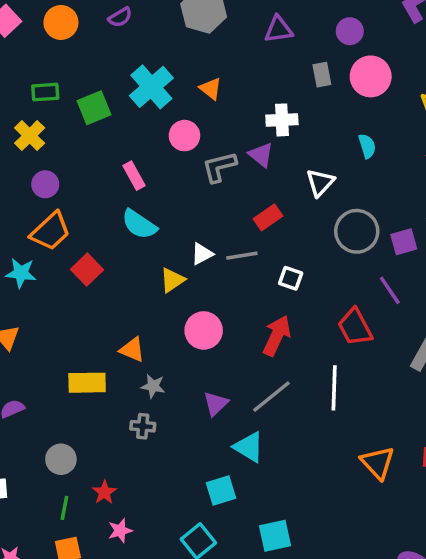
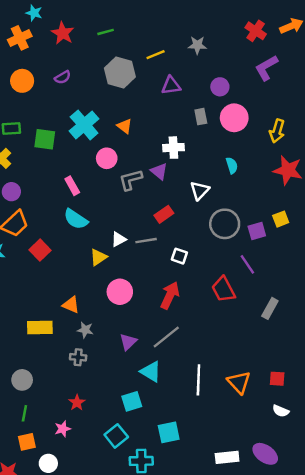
green square: (94, 108) -> (45, 139), turned 30
white line: (334, 388) -> (198, 380), moved
red star: (104, 492) -> (77, 403), moved

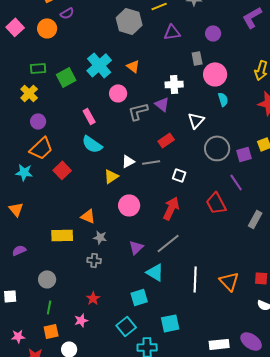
purple semicircle: (63, 77) -> (67, 13), moved
pink circle: (234, 118) -> (215, 74), moved
green square: (45, 139) -> (66, 77), turned -36

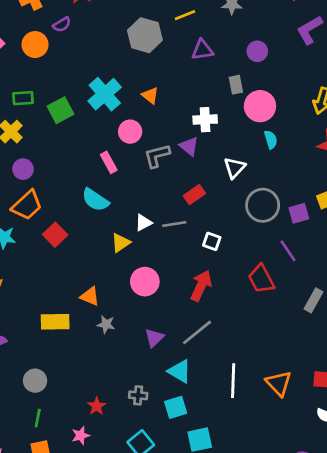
pink rectangle: (89, 116) -> (109, 162), moved
gray cross: (94, 260) -> (138, 395), moved
cyan square: (139, 297) -> (176, 407), moved

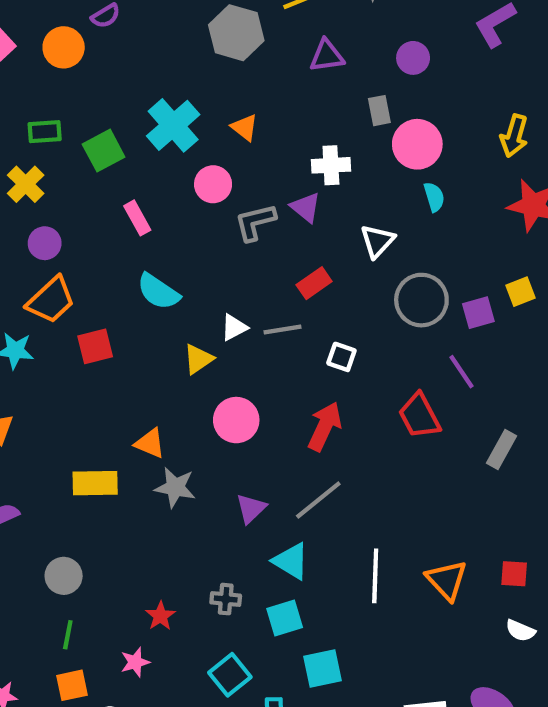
pink rectangle: (109, 162) -> (137, 218), moved
red square: (55, 235) -> (95, 346), turned 30
gray star: (106, 324) -> (175, 487), size x1.4

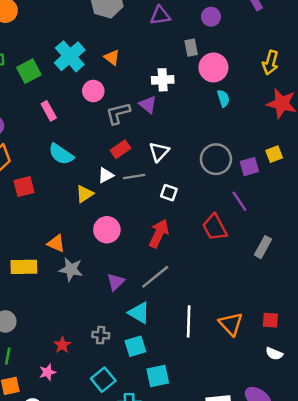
white triangle: (377, 241) -> (159, 152), moved
red rectangle: (314, 283) -> (121, 149), moved

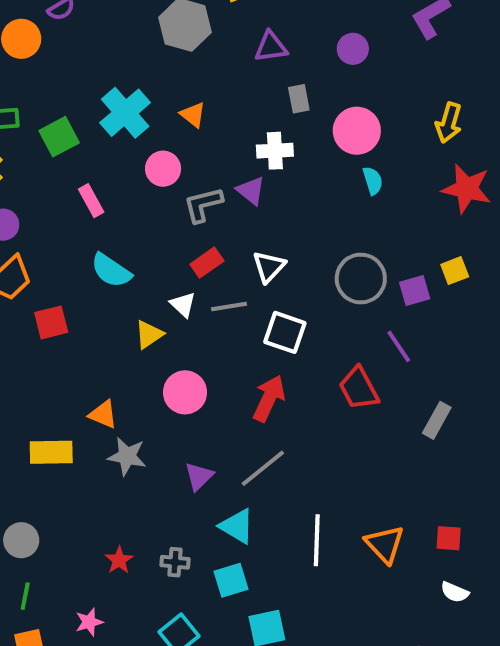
gray rectangle: (191, 48) -> (299, 99), moved
white triangle: (106, 175) -> (183, 304), turned -49
white square: (169, 193) -> (285, 332), size x1.5
red star: (62, 345) -> (119, 560), moved

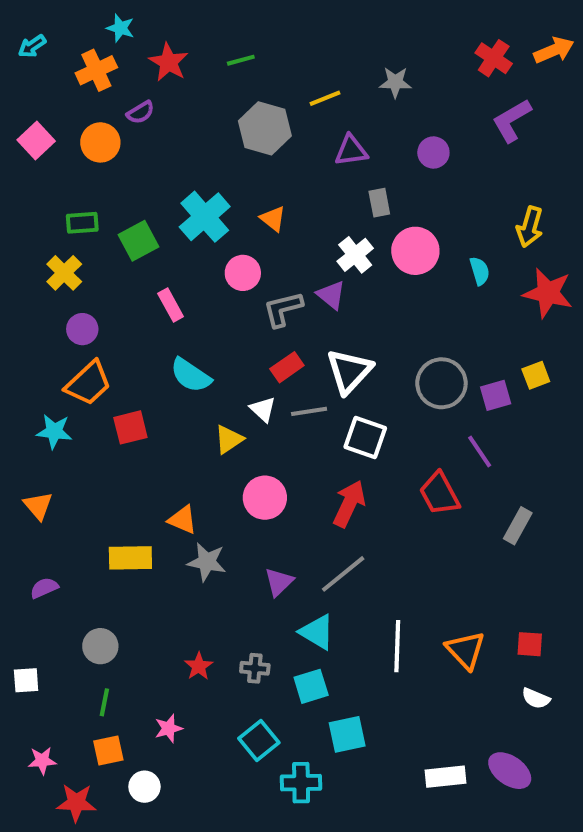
pink circle: (357, 131) -> (415, 251), moved
white cross: (275, 151) -> (355, 255), turned -36
cyan semicircle: (373, 181) -> (480, 271), moved
white triangle: (269, 267) -> (349, 371), size x1.4

